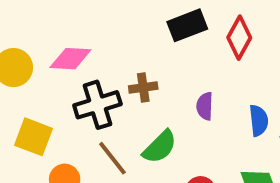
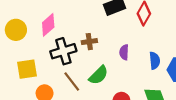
pink diamond: (70, 59) -> (48, 25), turned -45
yellow square: (33, 137) -> (27, 69), turned -30

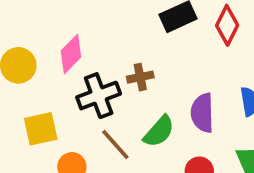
purple semicircle: (124, 52) -> (202, 113), moved, size x1.5

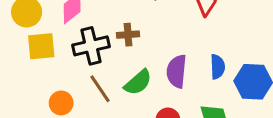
yellow square: (41, 129) -> (41, 46), moved

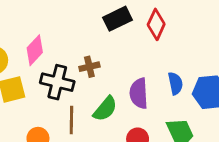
black cross: (91, 46) -> (57, 82), turned 36
brown line: (100, 89) -> (71, 120), turned 44

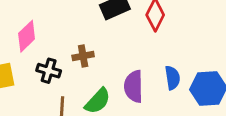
black cross: (57, 82) -> (49, 71), size x0.7

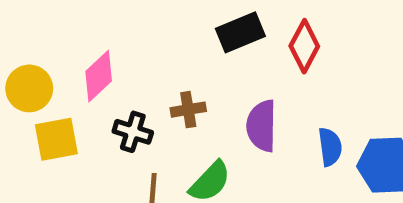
purple semicircle: (134, 86) -> (262, 126), moved

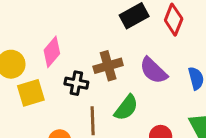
brown cross: (188, 110) -> (108, 66), size x1.4
purple semicircle: (262, 126) -> (153, 71), turned -40

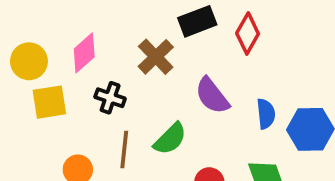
brown cross: (108, 66) -> (156, 57), moved, turned -36

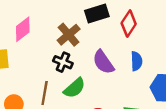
black cross: (110, 98) -> (63, 62), moved
blue semicircle: (266, 114) -> (136, 61), moved

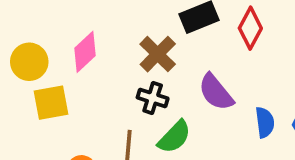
blue semicircle: (136, 61) -> (265, 122), moved

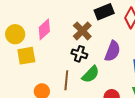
purple semicircle: (216, 92) -> (113, 51), turned -120

